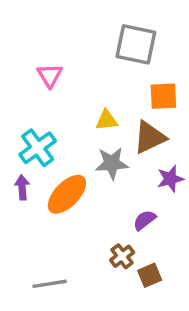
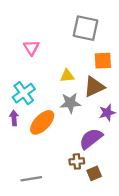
purple semicircle: (144, 220) -> (91, 139), size x1.6
brown cross: (122, 256) -> (77, 161), turned 32

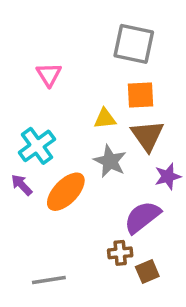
orange square: (103, 61) -> (141, 95), moved
brown triangle: (94, 87) -> (147, 136), turned -40
gray star: (70, 103) -> (110, 161), turned 30
purple arrow: (14, 118) -> (22, 185), turned -40

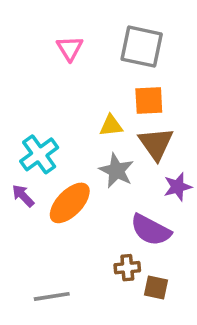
pink triangle: (49, 75) -> (70, 48), moved
purple semicircle: (142, 217) -> (151, 230), turned -114
brown square: (147, 272) -> (156, 287), turned 35

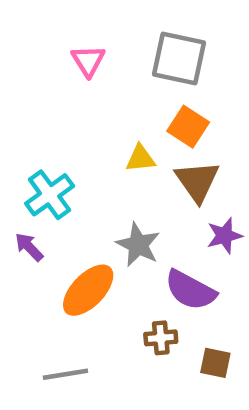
orange square: (149, 100) -> (188, 127), turned 36
gray star: (116, 171) -> (138, 245), moved
orange ellipse: (70, 203) -> (88, 290), moved
brown square: (156, 287) -> (215, 363), moved

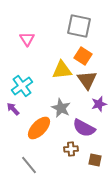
pink triangle: (88, 61) -> (27, 39), moved
yellow triangle: (140, 158) -> (62, 70), size x1.5
gray line: (65, 374) -> (29, 165), turned 60

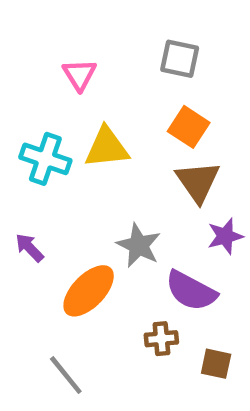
gray square: (79, 26) -> (180, 59), size x0.7
pink triangle: (27, 39) -> (79, 75), moved
yellow triangle: (62, 70) -> (107, 147), moved
cyan cross: (22, 86) -> (45, 159), moved, turned -35

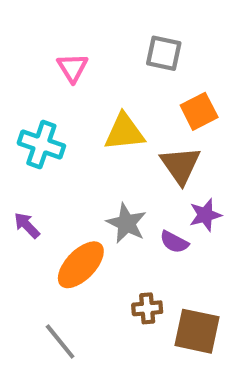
orange square: (189, 127) -> (199, 111), moved, turned 30
yellow triangle: (107, 147) -> (124, 132), moved
purple semicircle: (191, 291) -> (174, 242), moved, size x0.6
brown square: (216, 364) -> (197, 331), size x1.6

